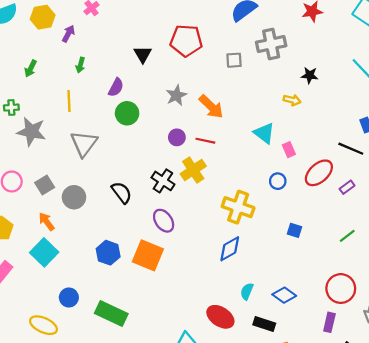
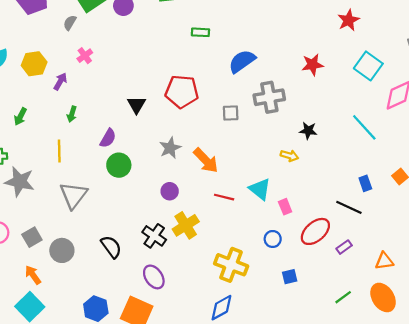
red line: (205, 141) -> (224, 197), moved
blue square: (295, 230) -> (290, 277), moved, turned -32

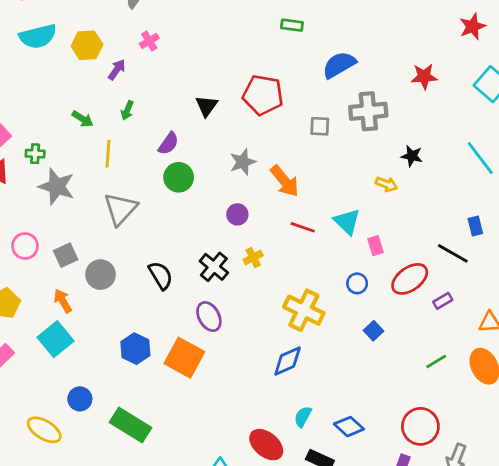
green arrow: (20, 117) -> (83, 119), moved, turned -90
yellow cross: (186, 225) -> (253, 258), size x0.6
blue square: (290, 277) -> (374, 331), turned -35

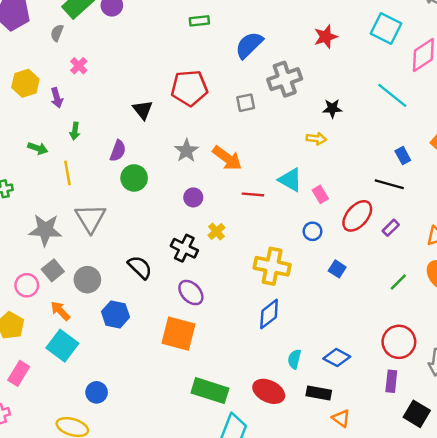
purple arrow: (117, 70) -> (57, 98), turned 144
gray star: (57, 186) -> (45, 230), moved
pink circle: (25, 246) -> (27, 285), moved
blue hexagon: (135, 349) -> (116, 314), moved
green rectangle: (130, 425) -> (210, 391), moved

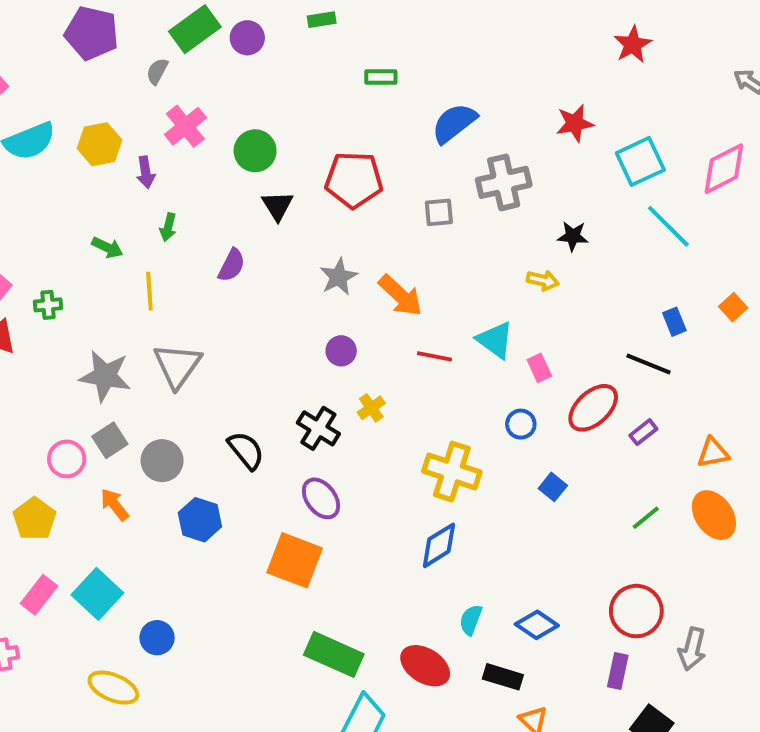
cyan square: (386, 29) -> (640, 161), moved, turned 32
pink cross: (79, 66) -> (185, 126), size x1.5
green circle: (134, 178) -> (255, 151), moved
cyan square: (62, 346) -> (97, 594), moved

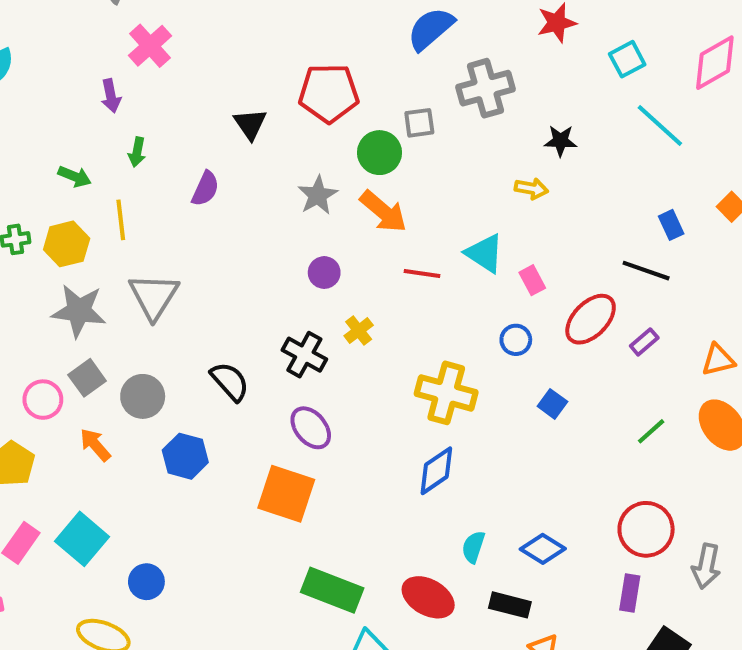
yellow hexagon: (99, 144) -> (67, 244), moved
green circle: (255, 151) -> (379, 153), moved
cyan square: (640, 161) -> (627, 59), size x0.7

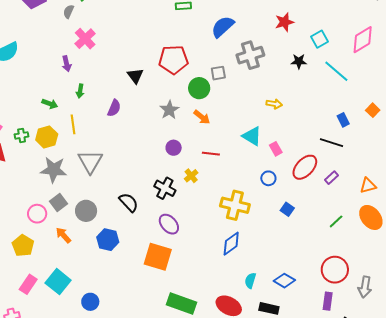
black star: (560, 141) -> (299, 61), moved
orange arrow: (383, 212) -> (202, 117), size x0.7
red line: (422, 274) -> (211, 154), moved

